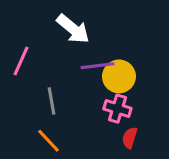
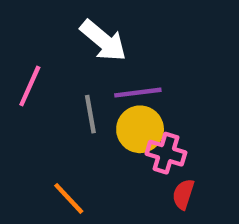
yellow circle: (119, 76) -> (140, 129), moved
gray line: (52, 101) -> (90, 114), moved

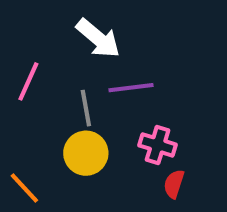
yellow circle: (140, 129) -> (86, 153), moved
orange line: (69, 198) -> (24, 188), moved

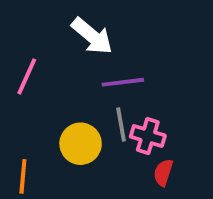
gray line: (86, 108) -> (121, 124), moved
orange line: (24, 188) -> (23, 176), turned 48

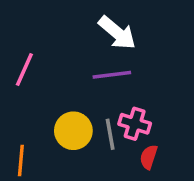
white arrow: (92, 36) -> (117, 33), moved
gray line: (121, 124) -> (110, 134), moved

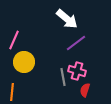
purple line: (112, 75) -> (76, 43), moved, turned -30
yellow circle: (73, 131) -> (24, 62), moved

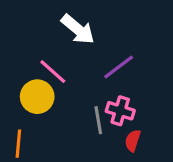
white arrow: (67, 19) -> (78, 29), moved
pink line: (14, 40) -> (53, 72), moved, turned -72

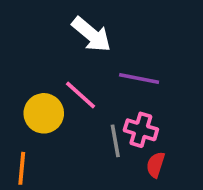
purple line: (119, 67) -> (139, 79), turned 48
pink line: (53, 72) -> (80, 95), moved

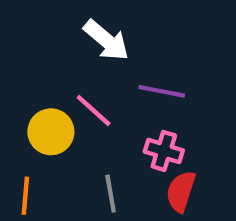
gray line: (115, 141) -> (111, 194), moved
red semicircle: (156, 165) -> (181, 191), size x1.4

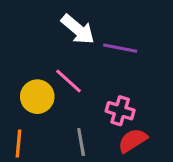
purple line: (162, 91) -> (120, 48), moved
red semicircle: (181, 191) -> (133, 140), turned 40

